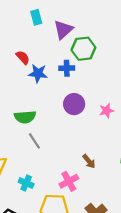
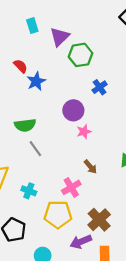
blue cross: (67, 68) -> (100, 87), moved, turned -32
blue star: (38, 73) -> (36, 81), turned -30
pink star: (106, 111) -> (84, 132), moved

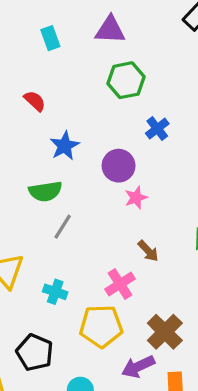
purple triangle: (60, 37) -> (110, 30), moved, turned 50
blue star: (36, 81) -> (65, 146), moved
gray line: (35, 149) -> (63, 227), turned 70

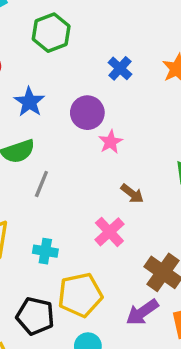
green hexagon: (126, 80) -> (51, 33), moved
yellow pentagon: (101, 326) -> (80, 295), moved

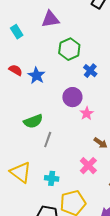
green hexagon: (51, 33) -> (69, 49), moved
blue star: (29, 102) -> (36, 75), moved

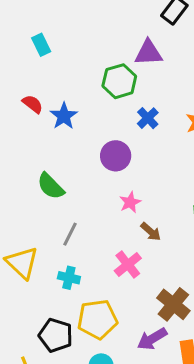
purple triangle: (50, 19) -> (149, 53), moved
pink star: (87, 113) -> (130, 202), moved
green semicircle: (33, 121) -> (51, 186), turned 60
gray line: (48, 140) -> (70, 234), moved

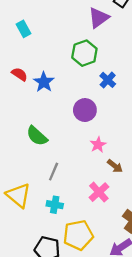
purple triangle: (149, 53) -> (99, 18), moved, turned -30

